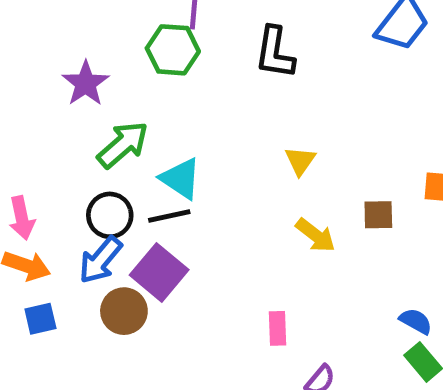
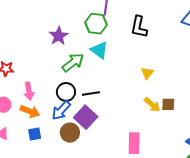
cyan triangle: (181, 179) -> (99, 50), moved
brown square: (378, 215) -> (168, 104), moved
pink rectangle: (278, 328) -> (134, 143), size x1.5

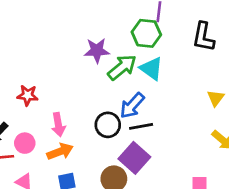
purple star: (59, 36) -> (97, 50), turned 30
green arrow: (73, 62) -> (122, 67), moved
orange arrow: (30, 111) -> (60, 151), turned -42
blue arrow: (61, 111) -> (132, 106), moved

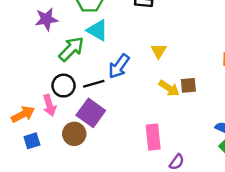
green arrow: (122, 67) -> (71, 49), moved
blue arrow: (132, 106) -> (119, 66), moved
pink arrow: (58, 125) -> (49, 105), moved

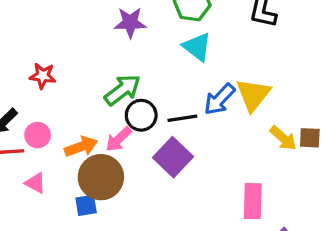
green arrow: (71, 49) -> (122, 90), moved
yellow triangle: (159, 51) -> (253, 95), moved, size x1.6
pink arrow: (49, 105) -> (119, 139), turned 55
brown circle: (74, 134) -> (101, 177), moved, size x1.4
blue square: (32, 141) -> (86, 205), moved

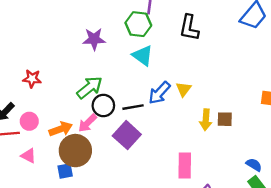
yellow triangle: (253, 95) -> (184, 89), size x0.6
yellow arrow: (283, 138) -> (206, 120), turned 54

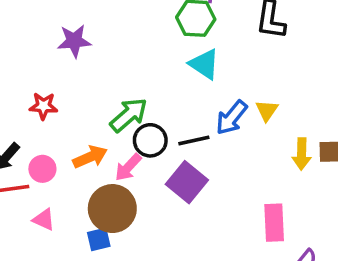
purple star: (94, 39) -> (74, 41), moved
orange arrow: (61, 129) -> (90, 157), moved

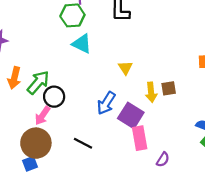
blue arrow: (232, 118) -> (106, 103), moved
black line: (194, 140) -> (83, 143), moved, turned 48
orange arrow: (90, 157) -> (14, 78), moved, turned 135
purple square: (187, 182) -> (131, 115), moved

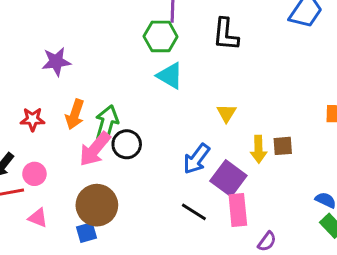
green arrow: (38, 82) -> (107, 123), turned -30
pink arrow: (42, 116) -> (95, 149), moved, size x1.4
black line: (83, 143) -> (194, 212), moved

